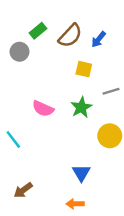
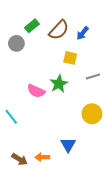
green star: (81, 107) -> (59, 84), moved
brown arrow: (23, 190) -> (20, 159), turned -112
orange arrow: (75, 204) -> (42, 157), moved

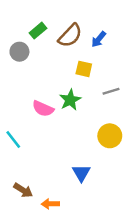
orange arrow: (42, 157) -> (50, 204), moved

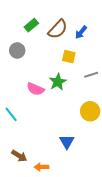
gray circle: (19, 52) -> (17, 50), moved

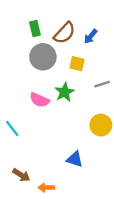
green rectangle: (31, 25) -> (35, 28), turned -64
gray circle: (17, 50) -> (43, 57), moved, size x1.5
blue triangle: (67, 142) -> (75, 159), turned -42

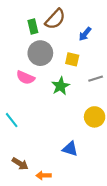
brown semicircle: (65, 33) -> (55, 19), moved
pink semicircle: (40, 100) -> (25, 78), moved

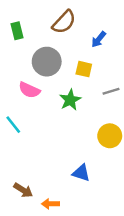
green rectangle: (33, 26) -> (17, 31), moved
cyan line: (12, 120) -> (13, 125), moved

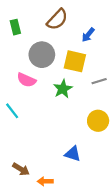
yellow square: (84, 69) -> (75, 61), size x1.5

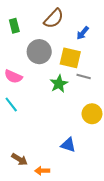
pink semicircle: (26, 80) -> (13, 76), moved
gray line: (99, 81) -> (84, 76), moved, turned 32

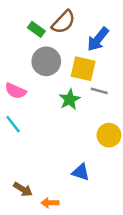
green rectangle: (14, 26) -> (36, 29), moved, turned -40
blue arrow: (83, 33) -> (98, 39), size x1.5

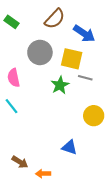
green rectangle: (36, 29) -> (12, 22), moved
blue arrow: (98, 39) -> (84, 33), turned -95
pink semicircle: (16, 91) -> (14, 78), turned 54

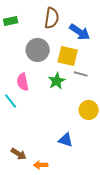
brown semicircle: (55, 19) -> (52, 18), turned -35
green rectangle: (12, 22) -> (11, 21), turned -48
pink semicircle: (14, 78) -> (23, 82), moved

